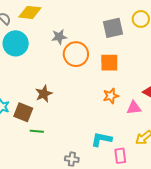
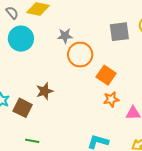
orange square: (109, 63) -> (106, 75), moved, turned 30
green line: (37, 131) -> (32, 141), moved

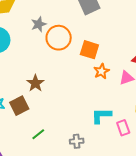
brown square: (23, 108) -> (19, 106), turned -36
green line: (32, 141) -> (38, 134), turned -32

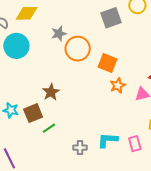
cyan L-shape: (101, 116) -> (108, 140), moved
green line: (38, 134) -> (49, 128), moved
gray cross: (77, 141) -> (80, 148), moved

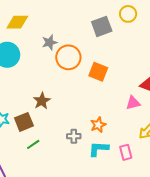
orange star: (118, 85) -> (98, 125), moved
green line: (49, 128) -> (33, 144), moved
gray cross: (80, 148) -> (74, 136), moved

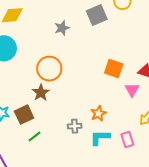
gray star: (50, 42) -> (62, 28), moved
orange circle: (68, 57) -> (49, 69), moved
orange square: (98, 72) -> (114, 69), moved
pink triangle: (133, 103) -> (132, 90), turned -42

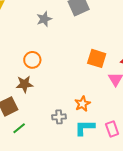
orange circle: (49, 69) -> (32, 60), size x0.7
brown star: (41, 93) -> (24, 84), turned 30

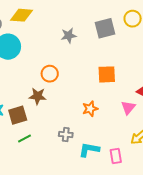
orange square: (97, 58) -> (107, 74), moved, turned -30
orange star: (82, 104) -> (90, 109), moved

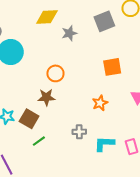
yellow diamond: (22, 15) -> (47, 17), moved
brown square: (18, 115) -> (29, 119), turned -36

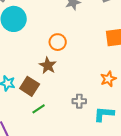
brown star: (46, 97) -> (48, 65), turned 30
orange star: (100, 103) -> (108, 79), moved

